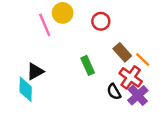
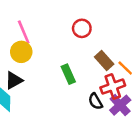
yellow circle: (63, 13) -> (21, 52), moved
red cross: (131, 77) -> (113, 87), turned 35

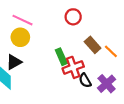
pink line: (24, 32) -> (22, 20), turned -42
red cross: (113, 87) -> (73, 67), moved

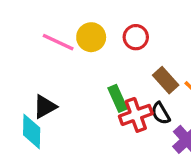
yellow circle: (20, 37) -> (91, 37), moved
black semicircle: (85, 80) -> (161, 113), moved

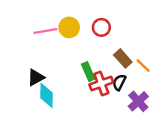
pink line: (58, 42) -> (45, 31), turned -35
black semicircle: (161, 113) -> (119, 82), turned 56
cyan diamond: (32, 131) -> (47, 95), moved

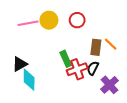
brown rectangle: (123, 58) -> (96, 47), turned 49
orange line: (143, 66) -> (111, 44), moved

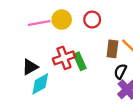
black semicircle: (93, 68) -> (120, 71), moved
red cross: (77, 69) -> (64, 58), moved
cyan diamond: (29, 80) -> (40, 84), turned 60

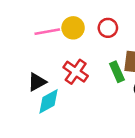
red cross: (64, 58) -> (76, 72), turned -35
green rectangle: (80, 61) -> (117, 72), moved

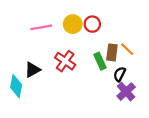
yellow circle: (73, 28) -> (73, 24), moved
cyan diamond: (49, 101) -> (16, 86), moved, turned -50

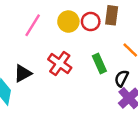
pink line: (41, 27) -> (33, 25), turned -48
brown rectangle: (112, 52) -> (112, 15), moved

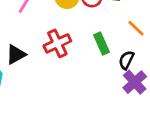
red cross: (60, 64) -> (57, 43), turned 30

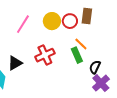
orange line: (136, 28) -> (81, 44), moved

